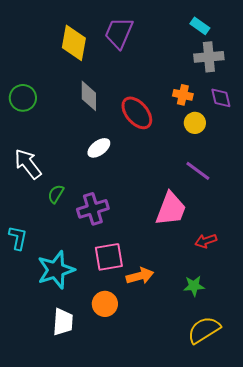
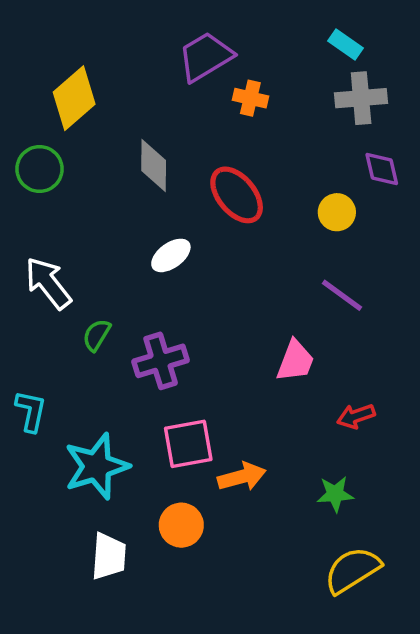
purple trapezoid: (119, 33) -> (205, 57), turned 36
yellow diamond: (74, 43) -> (74, 98), moved, turned 39
orange cross: (183, 95) -> (250, 98), moved
pink trapezoid: (171, 209) -> (295, 361), size x0.7

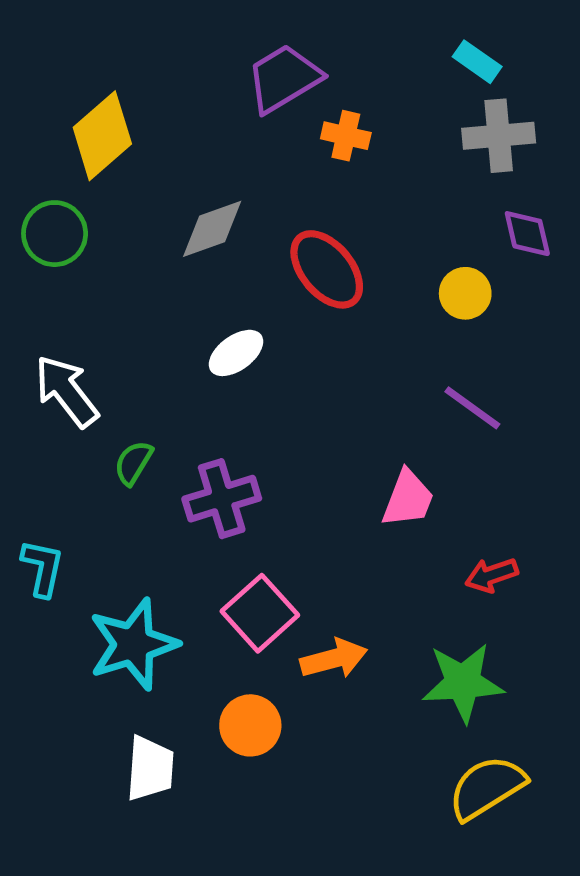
gray diamond: (154, 166) -> (212, 229), turned 70
pink square: (188, 444) -> (260, 613), turned -32
green star: (335, 494) -> (463, 682), size x1.6

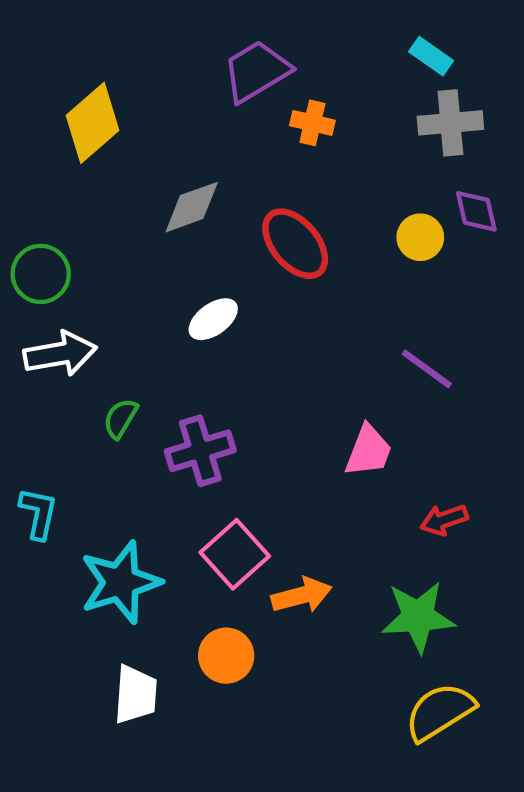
green circle: (55, 234) -> (41, 274), moved
yellow circle: (465, 293) -> (420, 237), moved
white arrow: (66, 391) -> (60, 354), turned 118

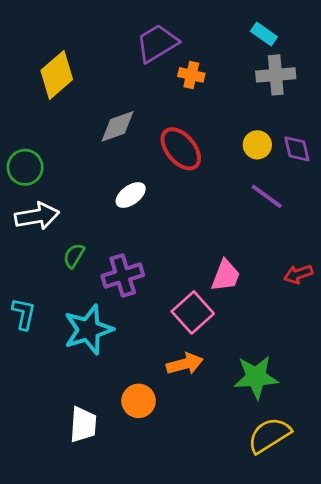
purple diamond: (476, 211) -> (297, 149), moved
purple line: (427, 369) -> (267, 196), moved
red arrow: (444, 520) -> (298, 274), moved
pink square: (235, 554) -> (193, 312), moved
cyan star: (120, 582) -> (88, 330), moved

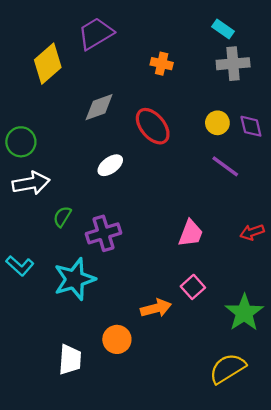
purple trapezoid: (157, 43) -> (96, 33), moved
pink square: (193, 312) -> (193, 287), moved, size x0.7
cyan L-shape: (24, 314) -> (20, 266), turned 120
green star: (256, 377) -> (244, 313), moved, turned -30

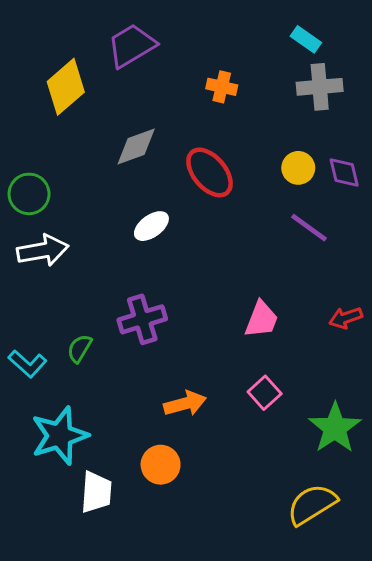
green semicircle: (62, 217) -> (80, 348), moved
cyan star: (75, 279) -> (60, 436), moved
orange arrow: (156, 308) -> (185, 403), moved

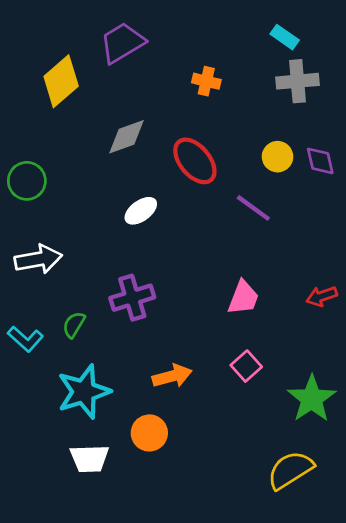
purple line: (309, 228) -> (253, 208), moved
white arrow: (43, 251) -> (38, 259), moved
cyan star: (60, 436) -> (84, 392), moved
white trapezoid: (96, 492) -> (90, 459), turned 84

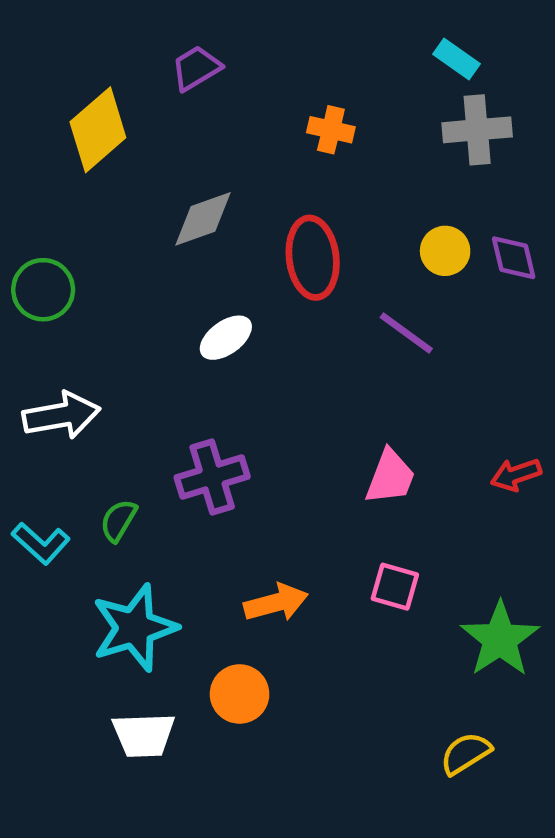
purple trapezoid: (122, 43) -> (196, 68), size x0.7
red ellipse: (195, 161) -> (313, 258), turned 33
pink square: (246, 366) -> (395, 587), turned -32
yellow semicircle: (290, 470) -> (466, 753), size x0.7

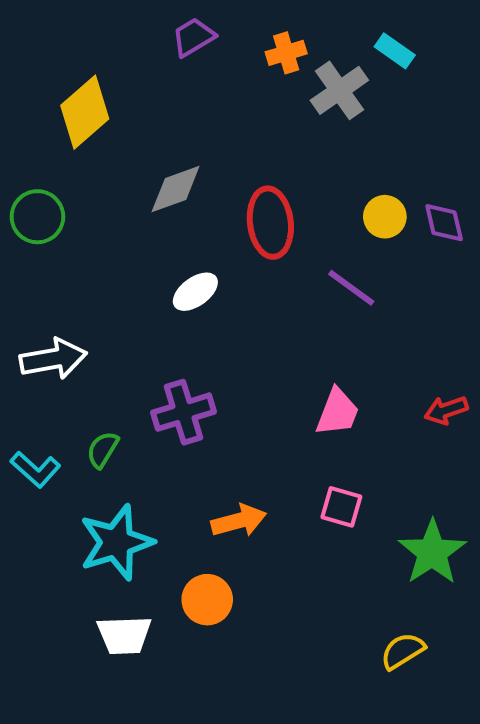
purple trapezoid: (196, 68) -> (193, 37), moved
orange cross: (331, 130) -> (286, 53), moved, turned -30
gray cross: (477, 130) -> (339, 90), moved, turned -30
green circle: (43, 290) -> (37, 217), moved

